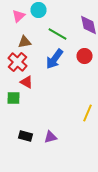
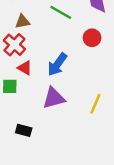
blue arrow: (54, 59) -> (57, 64), moved
purple triangle: (50, 137) -> (54, 98), moved, size x1.5

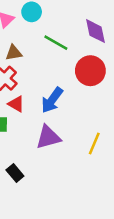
red circle: (92, 38) -> (90, 71), size x1.5
black rectangle: (24, 130) -> (15, 173), turned 35

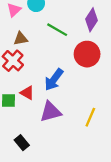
purple diamond: (95, 31) -> (91, 20), turned 45
red triangle: (16, 104) -> (27, 93), moved

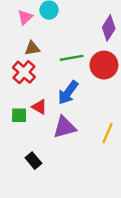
green line: (57, 30) -> (72, 58), moved, turned -40

